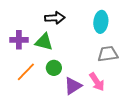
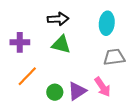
green triangle: (44, 42) -> (61, 44), moved
green circle: (54, 68) -> (55, 92), moved

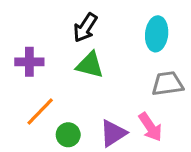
black arrow: (58, 19) -> (85, 28), turned 126
green circle: (55, 92) -> (68, 135), moved

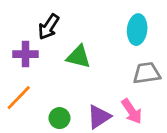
black arrow: (85, 28) -> (49, 27), moved
orange line: (40, 111) -> (19, 98), moved

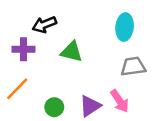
black arrow: (49, 27) -> (44, 25), turned 35

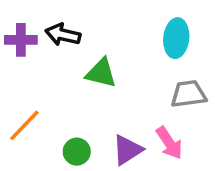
black arrow: (44, 25) -> (63, 35), turned 35
purple cross: (23, 49) -> (21, 40), moved

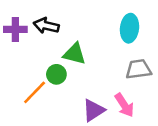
orange line: (24, 125) -> (35, 92), moved
green circle: (77, 152) -> (56, 74), moved

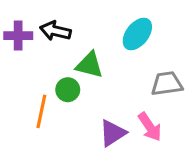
cyan ellipse: (129, 28) -> (137, 34), moved, turned 32
orange line: (35, 92) -> (41, 111), turned -32

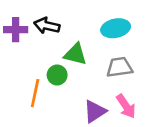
cyan ellipse: (137, 34) -> (116, 28), turned 40
gray trapezoid: (167, 84) -> (119, 67), moved

